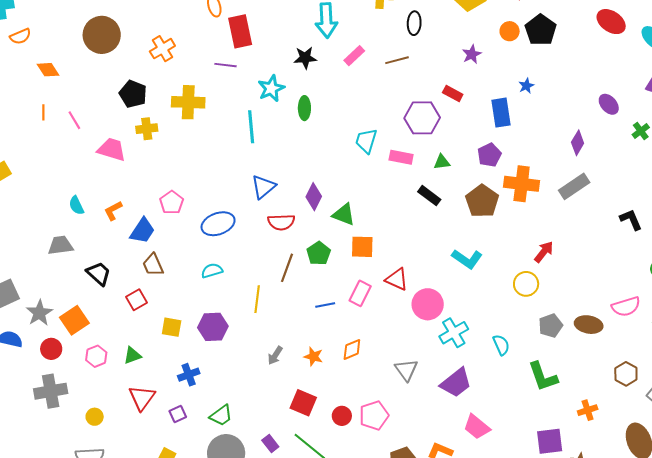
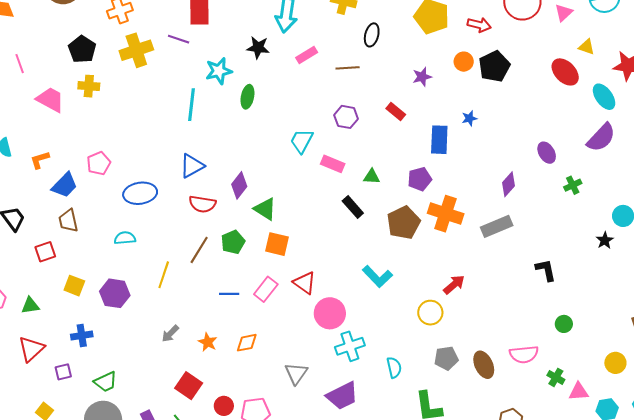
yellow cross: (188, 102) -> (136, 50), moved, turned -32
purple hexagon: (422, 118) -> (346, 117), moved, size x0.7
brown ellipse: (589, 325) -> (484, 365), turned 44

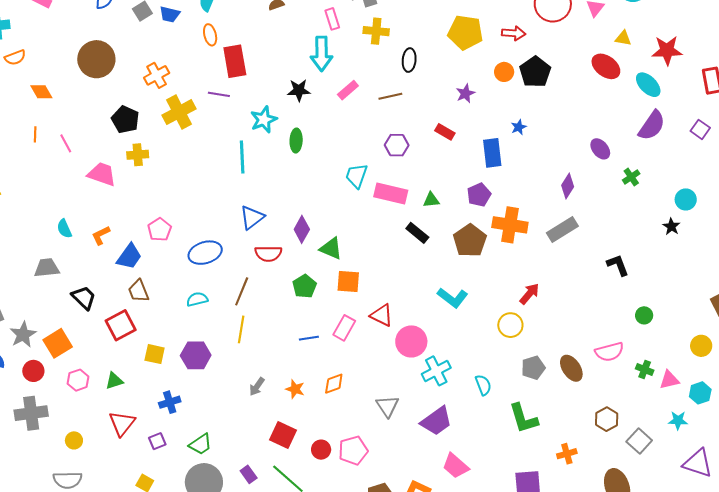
pink rectangle: (333, 164) -> (391, 194), size x1.4
brown line: (199, 250) -> (242, 291), moved
red square: (45, 252) -> (121, 325), size x1.4

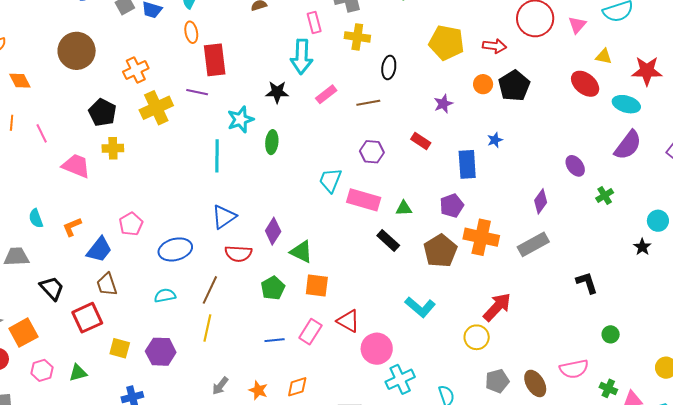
cyan ellipse: (648, 85) -> (626, 104), turned -32
red arrow: (529, 294) -> (497, 307), size x1.4

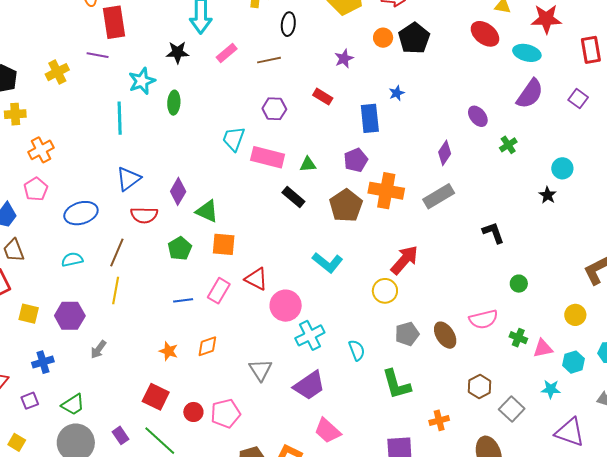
orange cross: (136, 70) -> (41, 150), moved
yellow cross: (156, 108) -> (57, 72), size x0.7
gray arrow: (220, 386) -> (98, 349), moved

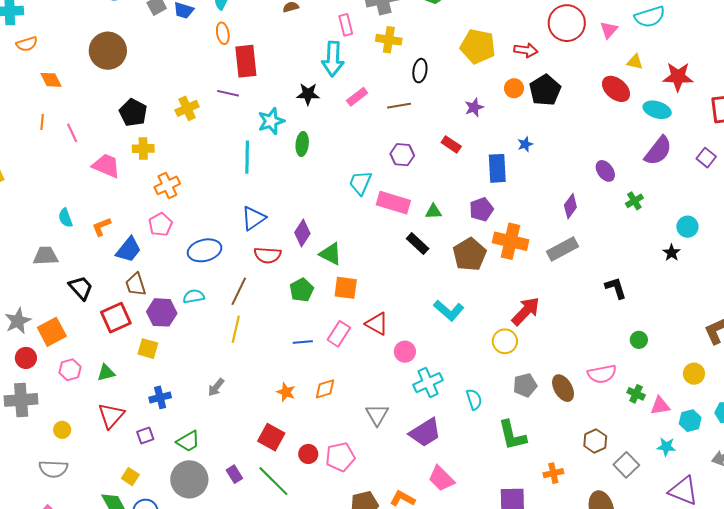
pink circle: (286, 306) -> (405, 352), size x0.7
purple hexagon: (70, 316) -> (162, 312), moved

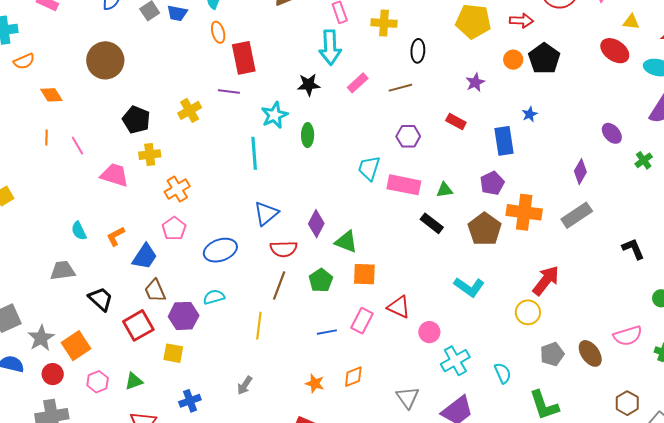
brown line: (239, 291) -> (279, 286), moved

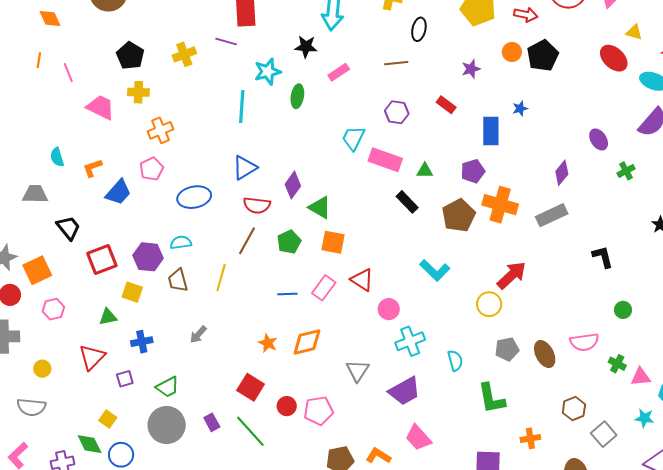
pink rectangle: (358, 83) -> (339, 72), moved
brown trapezoid: (155, 291) -> (178, 280), moved
orange diamond: (353, 377) -> (307, 342), size x1.4
green triangle: (134, 381) -> (108, 317), moved

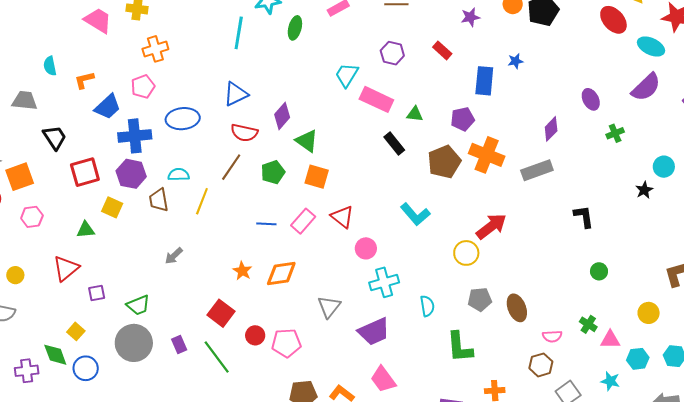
cyan semicircle: (181, 242) -> (179, 175), moved
blue cross: (142, 342) -> (135, 136), moved, size x1.5
pink semicircle: (584, 342) -> (552, 336), moved, size x0.7

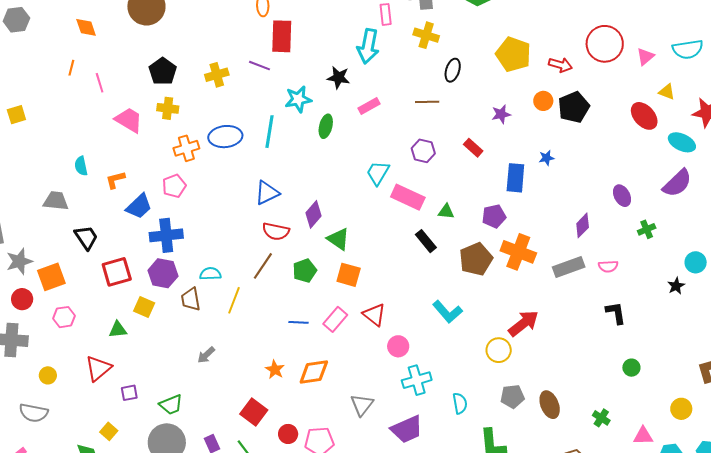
blue ellipse: (183, 119) -> (225, 137), moved
green cross: (588, 324) -> (601, 418), moved
pink semicircle: (552, 336) -> (608, 266), moved

